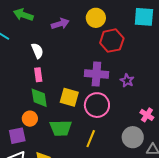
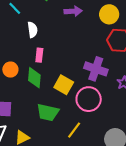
white semicircle: (37, 51) -> (32, 30), moved
orange circle: (30, 119) -> (10, 70), moved

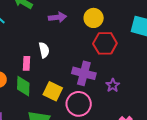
white semicircle: (32, 30) -> (44, 50), moved

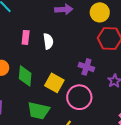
pink rectangle: (27, 63) -> (26, 37), moved
purple cross: (84, 73) -> (86, 67), size x0.7

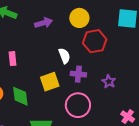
white semicircle: (48, 41) -> (64, 56), moved
yellow square: (54, 83) -> (50, 82), moved, turned -36

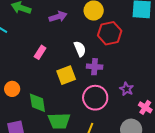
pink rectangle: (12, 59) -> (40, 52), moved, turned 40
purple star: (109, 82) -> (127, 89), moved
green diamond: (20, 96) -> (37, 103), moved

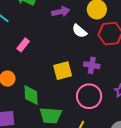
white semicircle: (80, 49) -> (79, 31), moved, turned 147
pink rectangle: (40, 52) -> (23, 45), moved

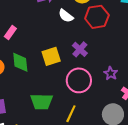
purple cross: (92, 65) -> (80, 49), turned 35
green diamond: (31, 95) -> (20, 62), moved

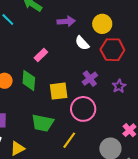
pink rectangle: (10, 33) -> (41, 55), moved
yellow square: (51, 56) -> (59, 91), moved
purple star: (111, 73) -> (119, 86), moved

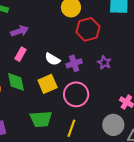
purple arrow: (66, 21) -> (20, 31), moved
white semicircle: (82, 43) -> (52, 59), moved
purple cross: (90, 79) -> (74, 63), turned 35

